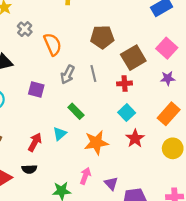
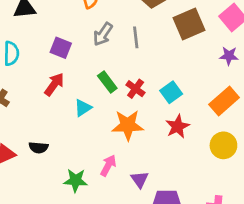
red cross: (125, 83) -> (136, 89), moved, turned 32
red arrow: (35, 142) -> (54, 84), moved

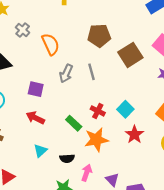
green rectangle: (107, 82) -> (74, 123), moved
red arrow: (54, 84) -> (35, 118), turned -90
cyan triangle: (83, 108) -> (40, 151), moved
black semicircle: (39, 147) -> (67, 158), moved

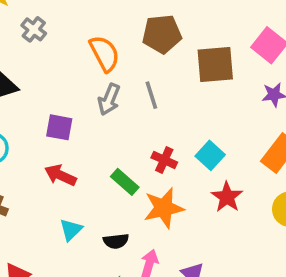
orange semicircle: (50, 44) -> (104, 54), moved
brown square: (130, 55) -> (215, 65), turned 30

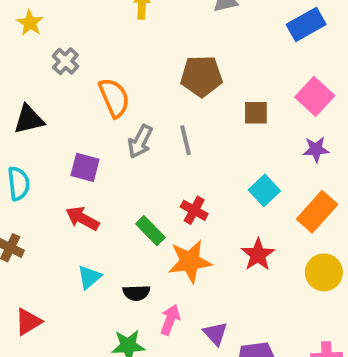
orange semicircle: (104, 54) -> (114, 98), moved
brown square: (215, 65) -> (256, 113), size x0.6
cyan square: (210, 155) -> (264, 190), moved

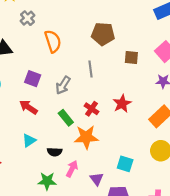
gray arrow: (140, 142) -> (63, 85), moved
cyan square: (264, 190) -> (125, 164), moved, turned -35
red star: (258, 255) -> (122, 104), moved

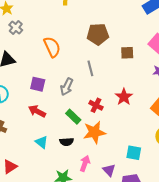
gray cross: (28, 18) -> (16, 28), moved
cyan triangle: (29, 140) -> (42, 142), turned -40
black semicircle: (55, 152) -> (67, 142), moved

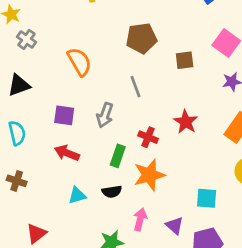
green rectangle: (73, 117) -> (118, 156), turned 70
cyan triangle: (42, 142) -> (77, 195), turned -48

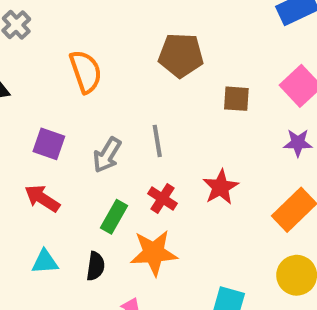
gray line: (136, 87) -> (157, 141), moved
black semicircle: (112, 192) -> (96, 266), turned -84

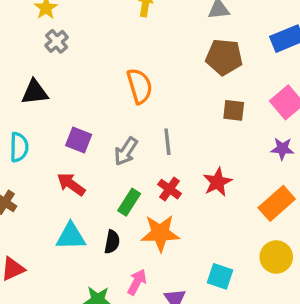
brown pentagon: (181, 55) -> (224, 57), moved
orange semicircle: (86, 72) -> (140, 86), moved
cyan triangle: (45, 262) -> (71, 236), size x1.4

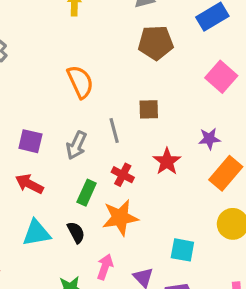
brown square: (234, 110) -> (149, 109), moved
purple star: (282, 149) -> (209, 139), moved
black semicircle: (112, 242) -> (76, 232), turned -30

